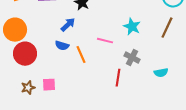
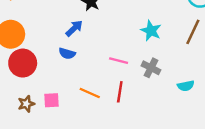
pink line: (105, 41) -> (119, 61), moved
orange line: (81, 55) -> (90, 93), moved, turned -42
red line: (118, 78) -> (120, 92), moved

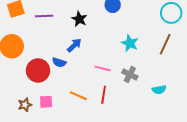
blue arrow: (74, 28) -> (74, 45), moved
red circle: (23, 63) -> (38, 70), moved

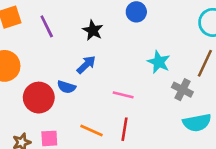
purple line: (44, 16) -> (47, 26), turned 66
gray cross: (130, 75) -> (182, 90), moved
cyan semicircle: (159, 90) -> (197, 123), size x1.5

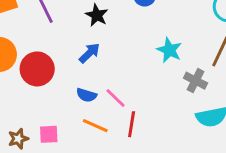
blue semicircle: (66, 87) -> (87, 95), moved
pink line: (123, 95) -> (116, 98), moved, turned 30
red circle: (39, 98) -> (37, 69), moved

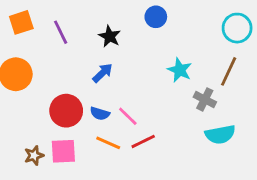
red circle: (37, 69) -> (66, 111), moved
red line: (132, 124) -> (143, 141), turned 55
pink square: (49, 134) -> (63, 151), size x1.4

